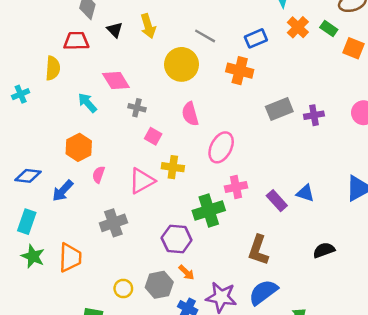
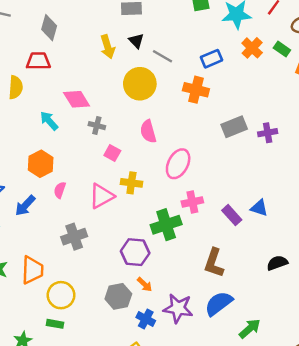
black triangle: (115, 30) -> (136, 41), moved
yellow circle: (123, 289) -> (61, 295), moved, size x1.5

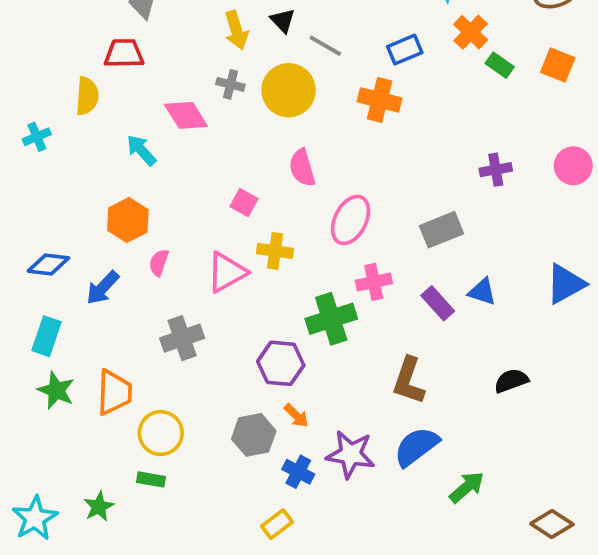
green rectangle: (282, 49) -> (500, 65), moved
gray cross: (97, 126) -> (230, 84), moved
gray rectangle: (234, 127) -> (442, 230), moved

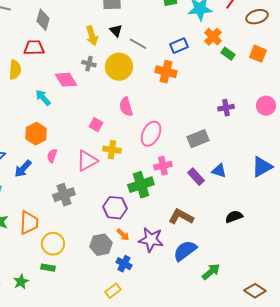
brown L-shape: (409, 381) -> (181, 217), turned 100
purple star: (351, 454) -> (151, 240), moved

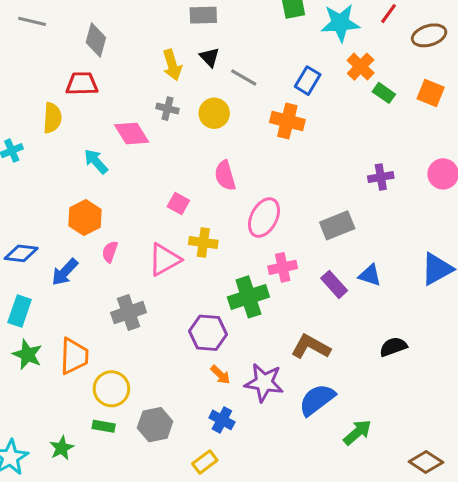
blue rectangle: (179, 46) -> (308, 81), turned -36
yellow circle: (119, 67) -> (214, 113), size x0.7
gray hexagon: (101, 245) -> (155, 425), moved

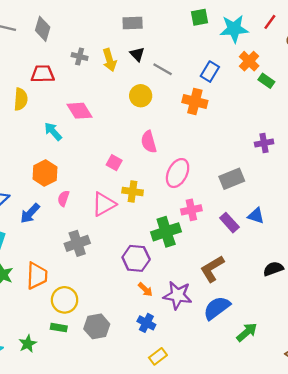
gray diamond: (96, 40) -> (43, 29), moved
gray cross: (167, 109) -> (80, 57), moved
brown L-shape: (311, 347) -> (212, 269), turned -60
yellow rectangle: (205, 462) -> (158, 356), moved

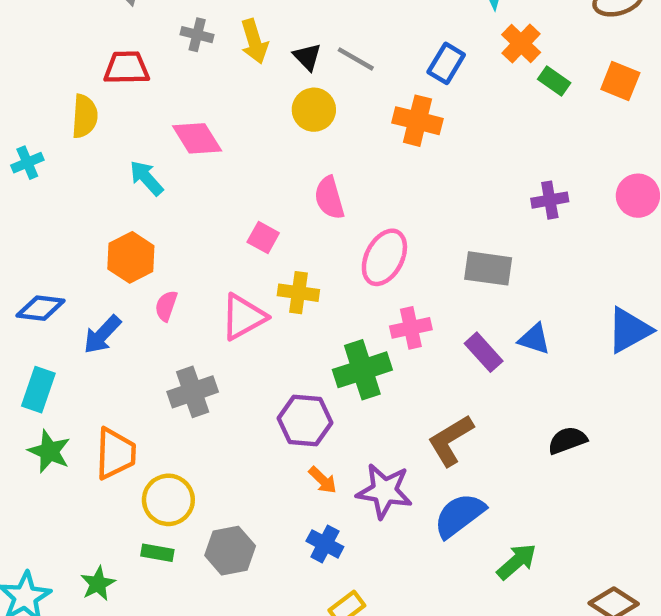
black triangle: (137, 54) -> (307, 57), moved
gray rectangle: (232, 179) -> (488, 268), turned 30

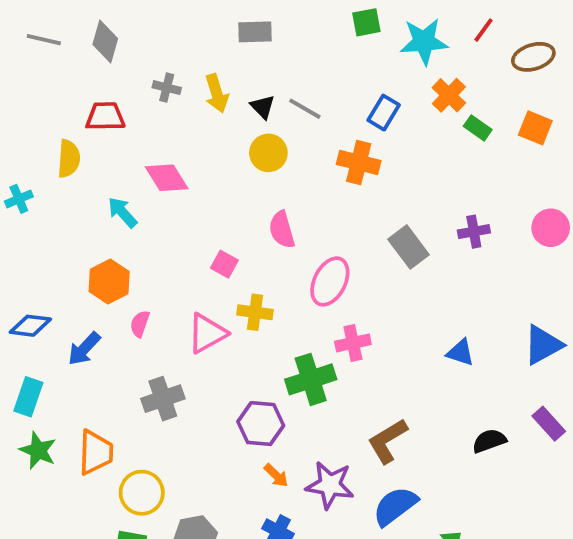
gray rectangle: (488, 268) -> (409, 247), moved, turned 45
purple rectangle: (484, 352) -> (549, 424), moved

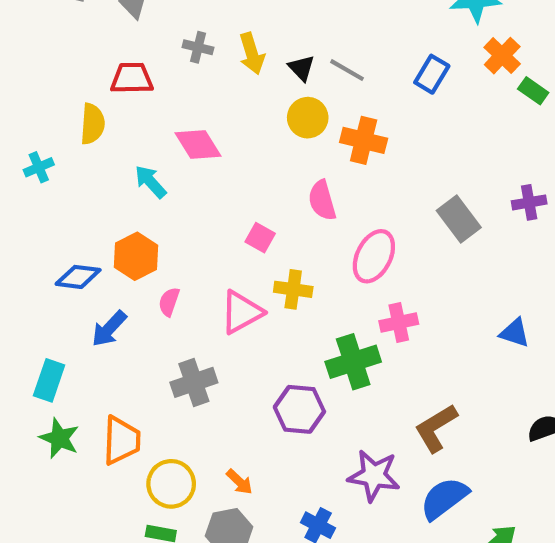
orange cross: (359, 162) -> (364, 140), moved
blue diamond: (30, 326) -> (78, 277), moved
orange arrow: (276, 475) -> (239, 482), moved

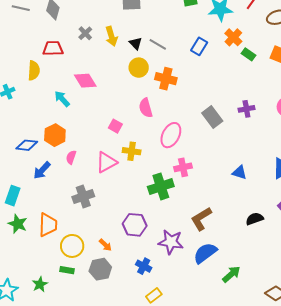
gray cross: (198, 47) -> (85, 33), turned 32
purple hexagon: (299, 409) -> (135, 225), moved

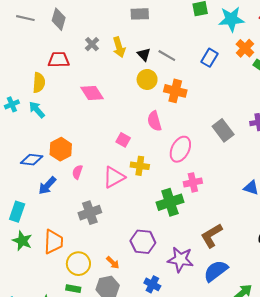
cyan arrow: (62, 99) -> (37, 110), moved

